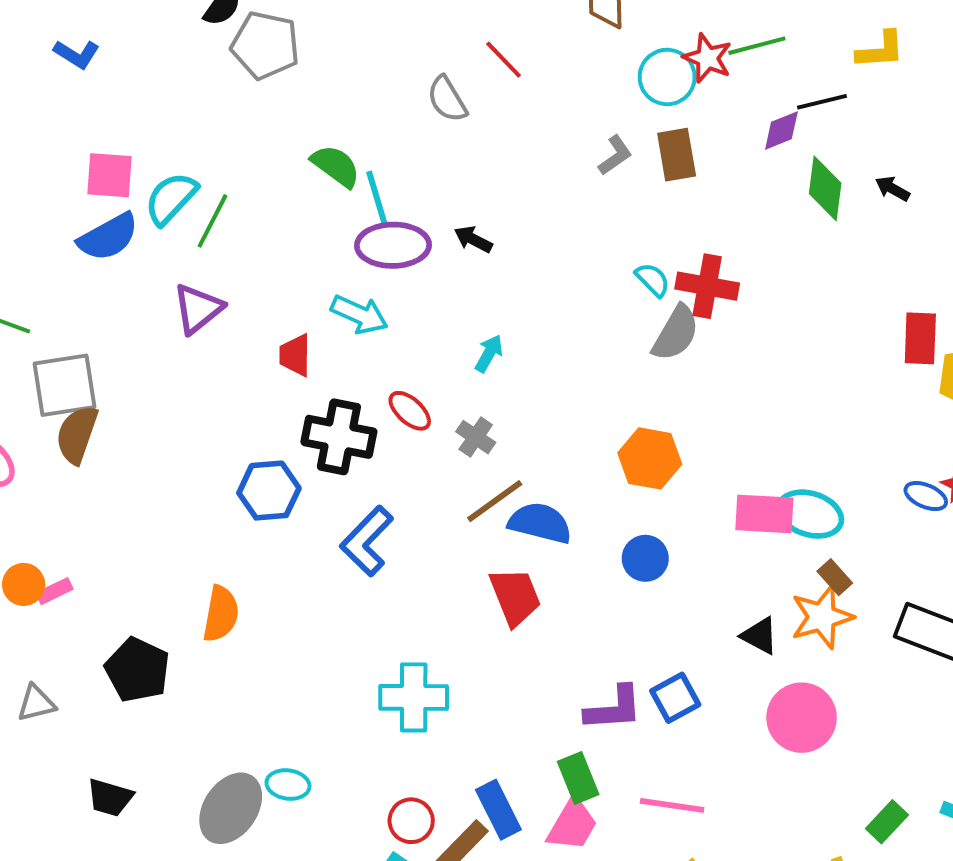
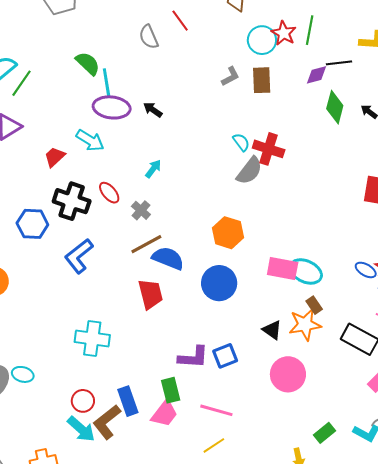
green line: (757, 46) -> (310, 30), turned -72
red trapezoid: (295, 355) -> (55, 157), turned 40
blue circle: (645, 558) -> (219, 283), size x1.5

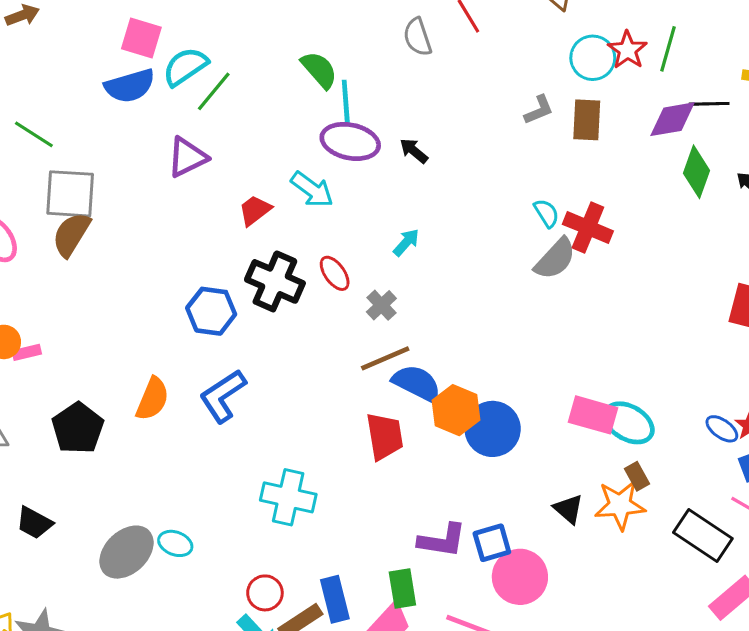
purple diamond: (316, 75) -> (673, 119), size x1.4
orange hexagon: (228, 233) -> (456, 410), moved
blue L-shape: (79, 256) -> (223, 396), moved
pink circle: (288, 374) -> (520, 577), moved

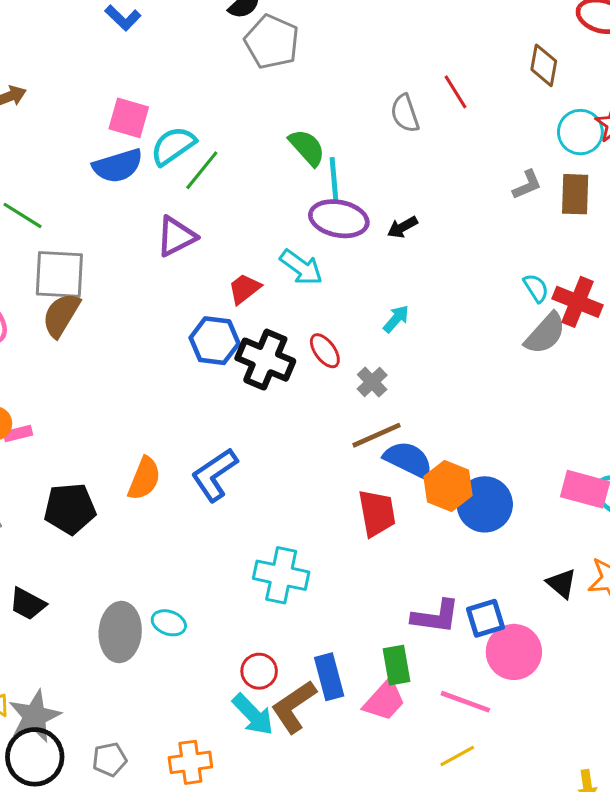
black arrow: (414, 151) -> (402, 227), turned -68
blue hexagon: (211, 311) -> (215, 341), moved
black pentagon: (78, 428) -> (70, 509), turned 30
gray ellipse: (126, 552) -> (120, 632), turned -42

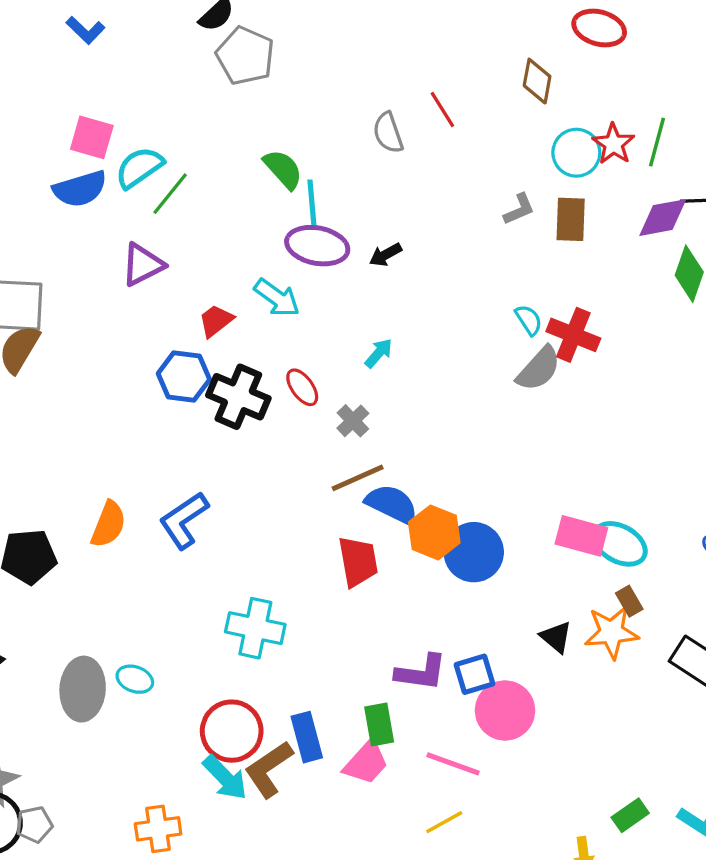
red circle: (259, 671) -> (232, 731), size x1.6
gray pentagon: (109, 759) -> (34, 825), moved

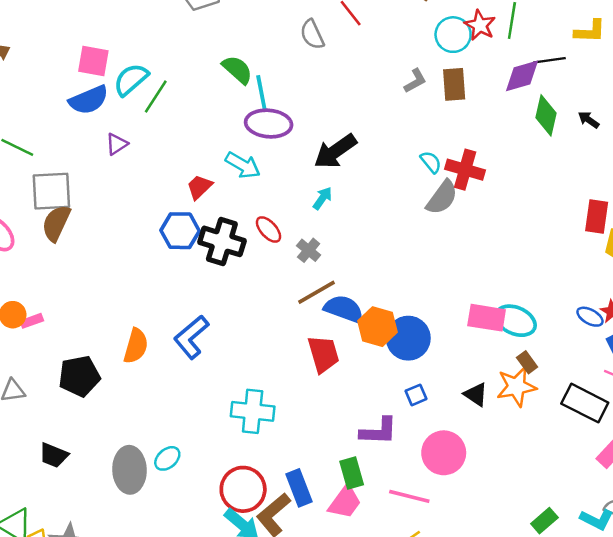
black arrow: (385, 255) -> (335, 151), moved, size x1.8
purple triangle: (143, 265) -> (117, 144), moved, size x0.7
blue square: (475, 674) -> (416, 395), moved, size x0.7
cyan ellipse: (135, 679) -> (167, 458), turned -55

